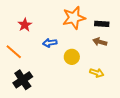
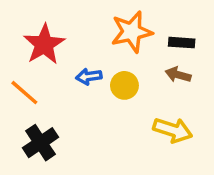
red star: (25, 25) -> (44, 44), size x1.6
yellow circle: (72, 57) -> (124, 85), moved
yellow arrow: (97, 73) -> (173, 130), size x1.5

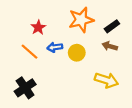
black rectangle: (182, 43) -> (112, 26), turned -40
red star: (44, 44) -> (38, 27), moved, size x0.6
orange line: (24, 93) -> (30, 52), moved

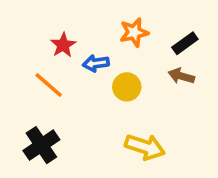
orange star: (81, 20) -> (134, 32), size x0.7
blue arrow: (55, 47) -> (96, 63), moved
yellow arrow: (106, 80) -> (145, 147), moved

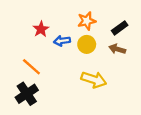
orange line: (49, 85) -> (31, 67), moved
yellow circle: (127, 87) -> (87, 44), moved
yellow arrow: (145, 147) -> (94, 80), moved

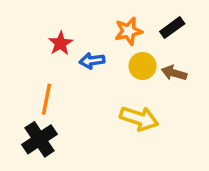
black rectangle: (120, 28) -> (172, 28), moved
yellow circle: (87, 44) -> (143, 66), moved
orange line: (31, 67) -> (47, 99), turned 60

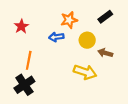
orange star: (129, 31) -> (69, 20), moved
red star: (60, 43) -> (21, 26), moved
brown arrow: (174, 73) -> (105, 53), moved

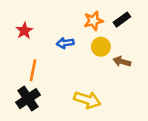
orange star: (69, 20) -> (93, 21), moved
yellow arrow: (85, 72) -> (87, 100), moved

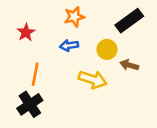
black rectangle: (122, 20) -> (129, 21), size x1.5
orange star: (93, 21) -> (74, 17), moved
yellow arrow: (87, 100) -> (93, 79), moved

